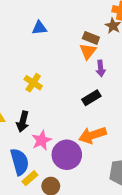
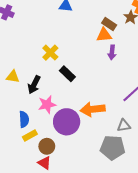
orange triangle: (88, 51) -> (104, 35), turned 35
black rectangle: (91, 98) -> (67, 74), moved, turned 63
blue semicircle: (20, 162) -> (24, 119), size x0.7

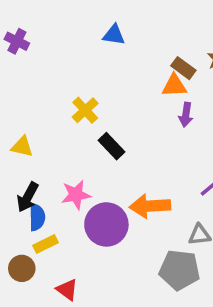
black arrow: (34, 85) -> (28, 197), moved
brown circle: (47, 146) -> (22, 268), moved

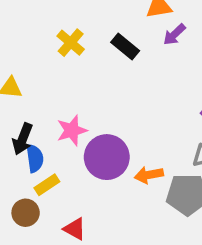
purple arrow: (186, 115) -> (174, 35), turned 45
black rectangle: (111, 146) -> (125, 46), moved
orange arrow: (150, 206) -> (149, 175), moved, size x0.7

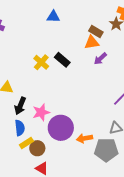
black rectangle: (125, 46) -> (62, 60), moved
black arrow: (23, 139) -> (20, 106), moved
brown circle: (26, 213) -> (37, 148), moved

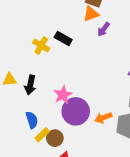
black arrow: (20, 106) -> (30, 85), moved
pink star: (41, 112) -> (63, 95), moved

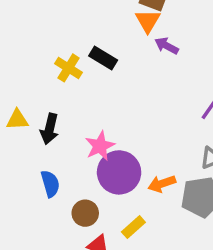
orange triangle: (91, 14) -> (148, 21), turned -42
purple arrow: (104, 29) -> (167, 46), turned 80
yellow rectangle: (42, 135) -> (133, 227), moved

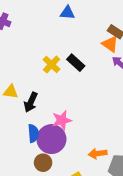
orange triangle: (148, 21) -> (110, 44), turned -36
purple circle: (119, 172) -> (51, 139), moved
blue semicircle: (50, 184) -> (33, 133), moved

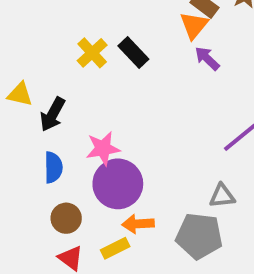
orange triangle: (110, 44) -> (194, 25), turned 30
purple circle: (51, 139) -> (118, 184), moved
orange arrow: (98, 153) -> (138, 224), moved

